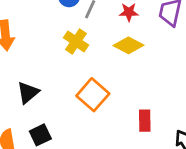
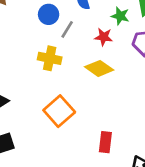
yellow cross: (76, 41) -> (50, 58), turned -30

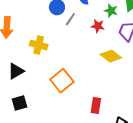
yellow cross: (50, 58) -> (39, 45), moved
yellow diamond: (99, 68) -> (111, 56), moved

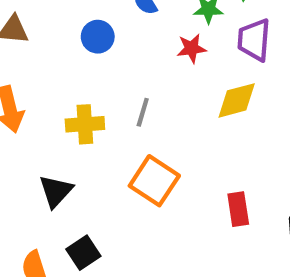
gray line: (70, 19) -> (143, 112), moved
yellow diamond: (111, 56) -> (237, 100), turned -35

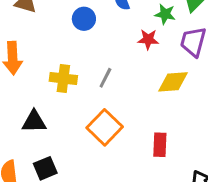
black triangle: (56, 191) -> (34, 122), turned 36
red rectangle: (238, 209) -> (160, 145), moved

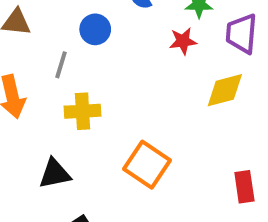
gray line: (105, 78) -> (61, 65), moved
red rectangle: (160, 145) -> (244, 187), moved

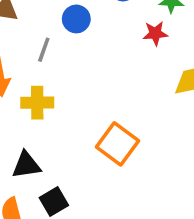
yellow cross: (83, 111) -> (37, 103), moved
black triangle: (55, 174) -> (26, 165), moved

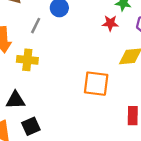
orange square: (118, 144) -> (96, 84), moved, turned -36

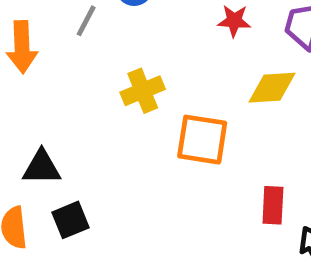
yellow cross: (27, 60) -> (143, 91), moved, turned -30

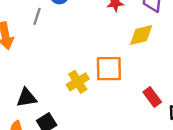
yellow cross: (143, 91) -> (78, 82), moved
red rectangle: (273, 205) -> (152, 97), turned -30

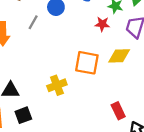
orange square: (109, 69) -> (87, 63), moved

